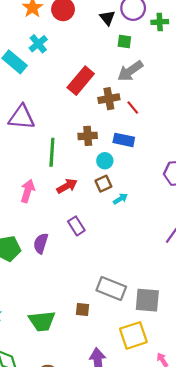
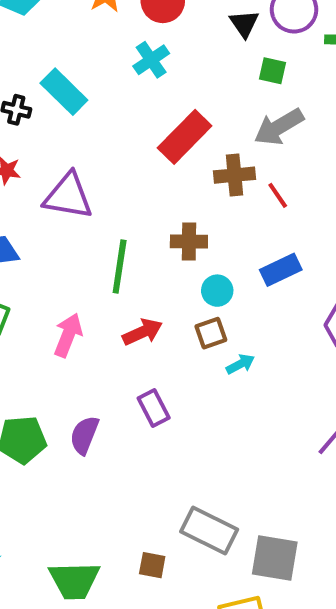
cyan cross: (38, 44) -> (151, 60), moved
blue rectangle: (124, 140) -> (281, 270), moved, turned -42

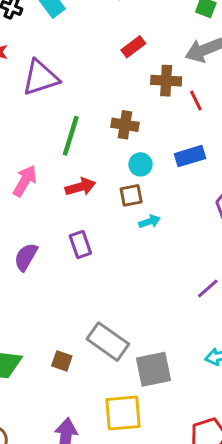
red rectangle: (185, 137) -> (133, 47), size x0.6
purple triangle: (68, 196) -> (40, 78), turned -36
gray square: (275, 558) -> (154, 369), turned -30

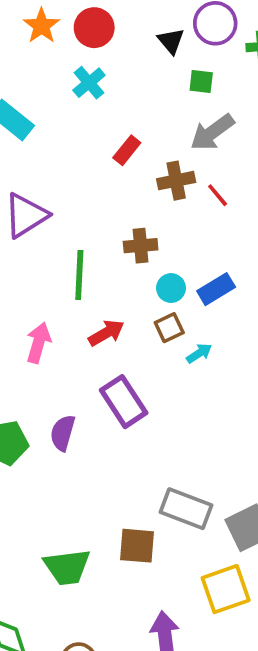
blue rectangle: (190, 156) -> (216, 289), moved
purple rectangle: (80, 245) -> (124, 402), size x1.5
brown square: (62, 361) -> (137, 546), size x1.5

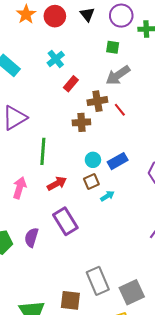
black triangle: (171, 41) -> (87, 14), moved
cyan cross: (89, 83) -> (56, 59), moved
brown cross: (141, 246) -> (81, 122), moved
gray rectangle: (186, 509) -> (98, 281), turned 44

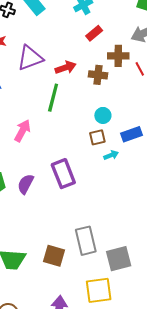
blue rectangle: (118, 161) -> (132, 134), moved
red arrow: (57, 183) -> (66, 68), moved

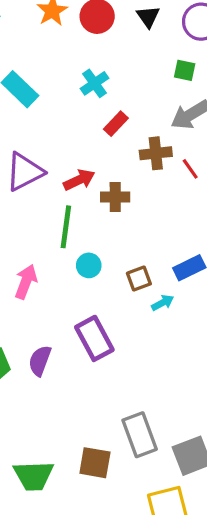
brown cross: (98, 75) -> (115, 197), moved
cyan circle: (103, 115) -> (89, 265), moved

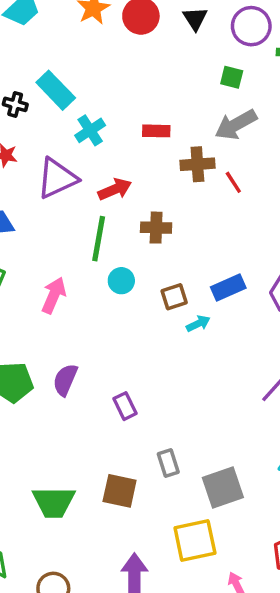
cyan cross: (94, 83) -> (90, 130), moved
red rectangle: (116, 124) -> (156, 131), turned 45
brown cross: (115, 197) -> (156, 228), moved
purple rectangle: (94, 338) -> (125, 406), moved, size x0.6
gray rectangle: (140, 435) -> (168, 463), size x0.6

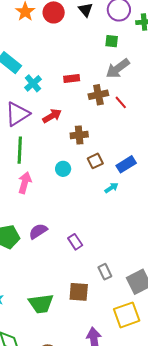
green line: (99, 239) -> (20, 150), moved
brown square: (174, 297) -> (95, 161), moved
purple semicircle: (65, 380) -> (38, 231), turned 42

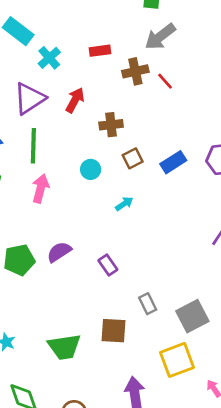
red arrow: (52, 116) -> (75, 100), turned -30
cyan arrow: (111, 188) -> (124, 204), moved

